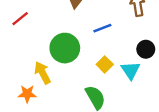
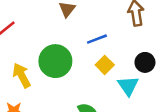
yellow square: (105, 64) -> (105, 65), moved
yellow arrow: (42, 73) -> (22, 75), moved

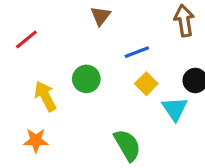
green circle: (55, 61) -> (86, 79), size x0.7

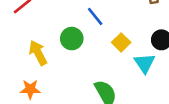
blue line: (137, 52) -> (95, 16), moved, turned 72

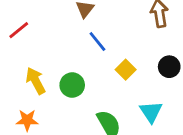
green circle: (72, 39) -> (72, 85), moved
cyan triangle: (145, 63) -> (151, 112), moved

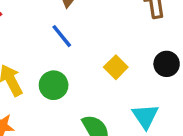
blue line: (97, 41) -> (62, 36), moved

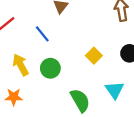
blue line: (62, 36) -> (42, 34), moved

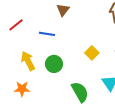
blue line: (42, 34) -> (47, 34), turned -42

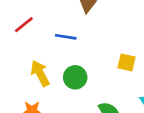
yellow square: (92, 53) -> (127, 62), turned -32

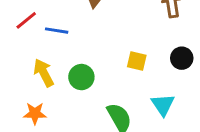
blue line: (66, 37) -> (57, 31), moved

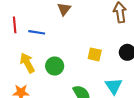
red line: (26, 20) -> (15, 25), turned -56

